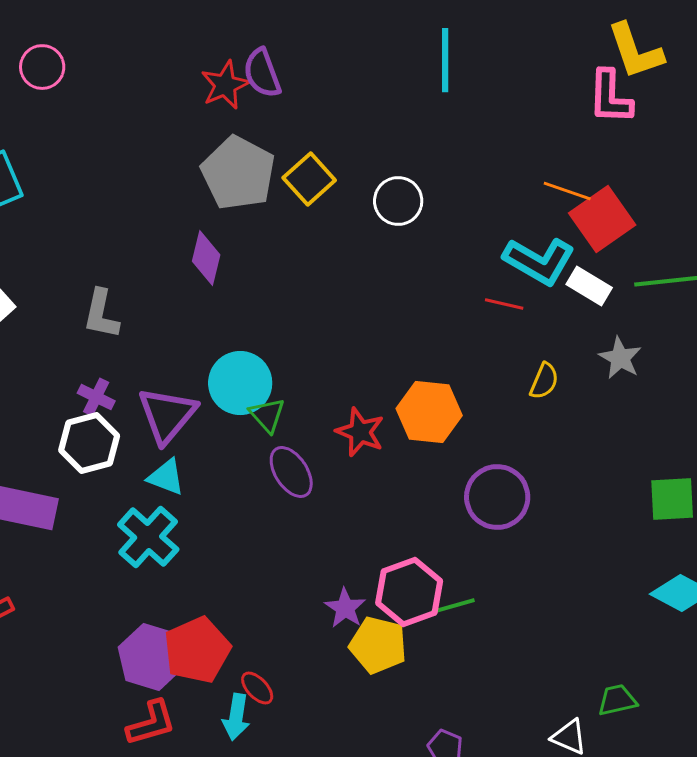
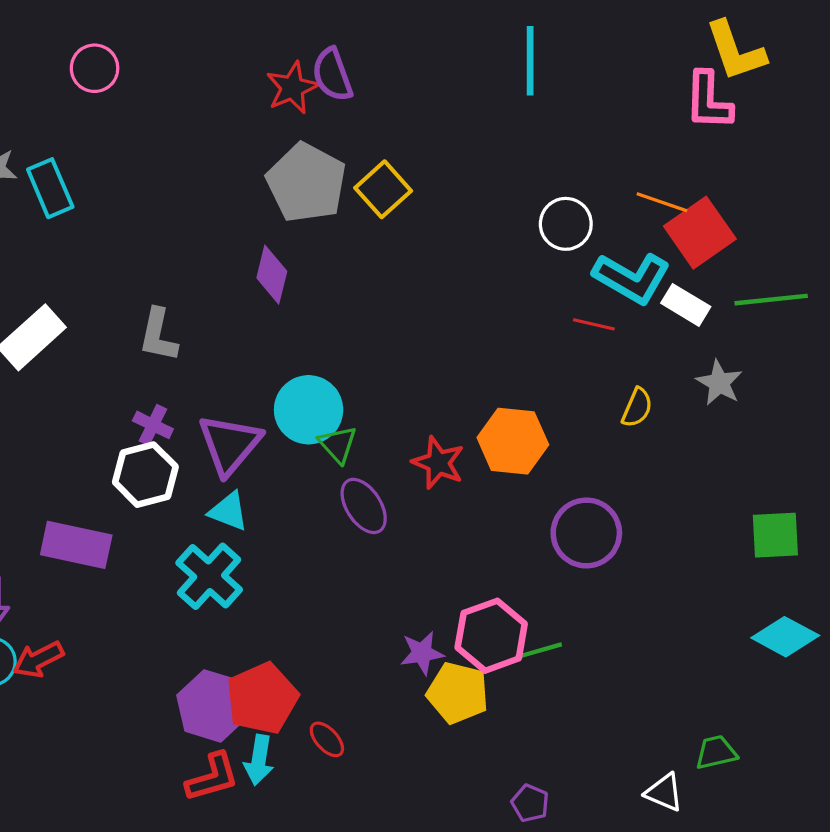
white circle: (398, 201) -> (566, 224), moved
purple star: (345, 608) -> (422, 653), turned 30
cyan arrow: (236, 717) -> (259, 760), moved

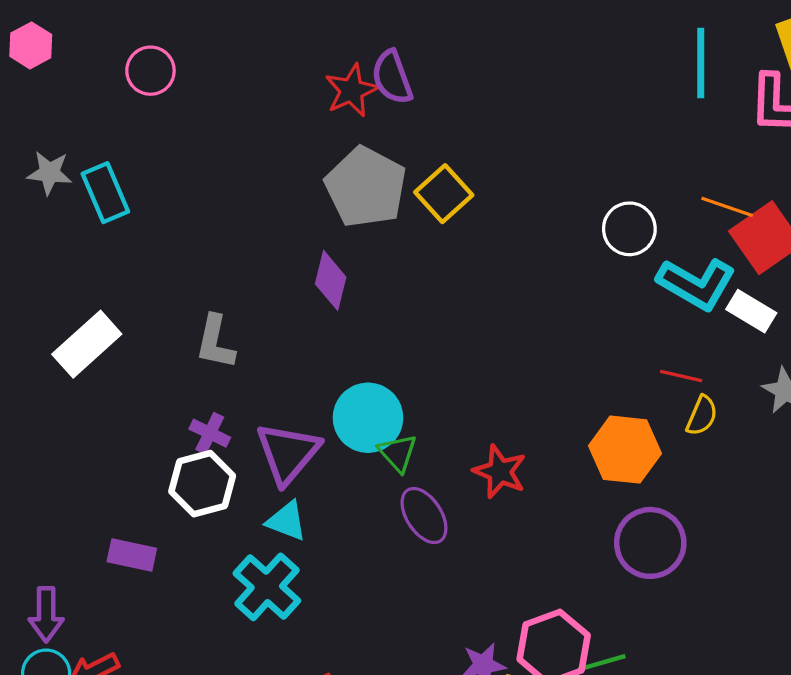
cyan line: (530, 61) -> (701, 63), moved
red line: (594, 324) -> (681, 376), moved
orange hexagon: (513, 441) -> (625, 450), moved
purple rectangle: (76, 545) -> (132, 555), size x0.7

